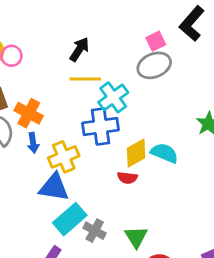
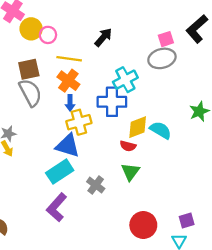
yellow line: (85, 79) -> (69, 59), moved
orange cross: (29, 113) -> (68, 81), moved
blue arrow: (33, 143) -> (70, 103), moved
cyan rectangle: (70, 219) -> (60, 172), moved
green triangle: (136, 237) -> (130, 172), moved

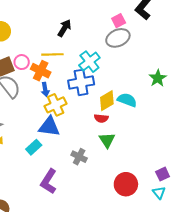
pink circle: (48, 35) -> (22, 62), moved
yellow line: (69, 59) -> (52, 54), moved
cyan rectangle: (60, 172) -> (34, 147), moved, size x0.7

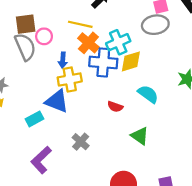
pink circle: (22, 62) -> (44, 36), moved
orange cross: (41, 71) -> (88, 43), moved
yellow diamond: (107, 101) -> (131, 61), moved
green triangle: (107, 140) -> (140, 136), moved, turned -36

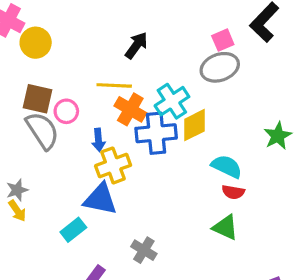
brown square: (26, 24) -> (37, 99), turned 30
red semicircle: (115, 107) -> (233, 192), moved

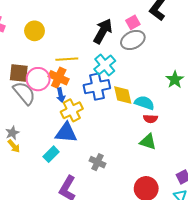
yellow circle: (36, 43) -> (34, 31), moved
black arrow: (136, 45) -> (103, 31), moved, size x1.4
orange cross: (130, 109) -> (59, 78), moved
pink circle: (66, 111) -> (38, 79), size x1.5
yellow diamond: (194, 125) -> (123, 95), moved, turned -70

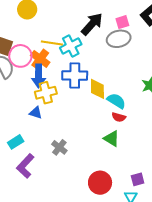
cyan cross: (105, 65) -> (71, 46), moved
blue arrow: (61, 95) -> (38, 76), size x1.6
blue triangle: (66, 133) -> (36, 113), size x0.6
cyan rectangle: (51, 154) -> (16, 142), moved

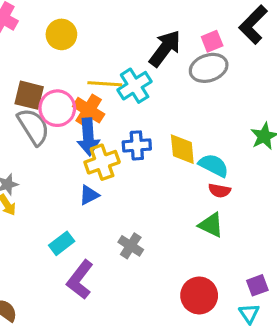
blue cross: (75, 76) -> (137, 145), moved, size x0.7
blue triangle: (36, 113) -> (89, 195), turned -40

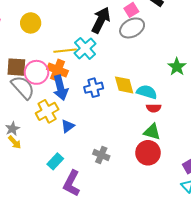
yellow cross: (102, 162) -> (47, 111), moved
red circle: (199, 295) -> (148, 153), moved

